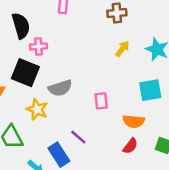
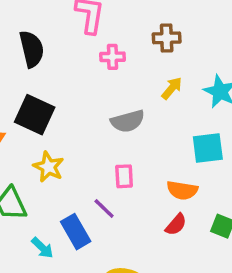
pink cross: (38, 46) -> (112, 57), moved
gray semicircle: (60, 88) -> (128, 121), moved
pink rectangle: (101, 101) -> (124, 176), moved

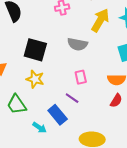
yellow arrow: (172, 88) -> (100, 20), size x1.6
black square: (35, 115) -> (35, 50), moved
gray semicircle: (128, 121) -> (77, 44), turned 36

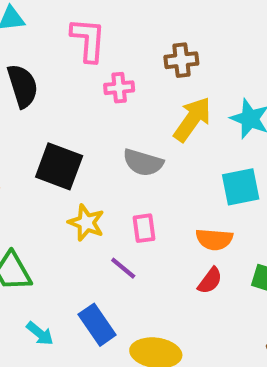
yellow star: (35, 79) -> (86, 223), moved
blue rectangle: (58, 115) -> (97, 325), moved
cyan arrow: (39, 128) -> (40, 333), moved

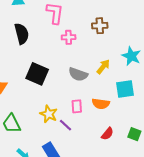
yellow arrow: (192, 119) -> (103, 67), moved, size x0.7
yellow star: (86, 223) -> (49, 114), moved
orange semicircle: (214, 239) -> (101, 104), moved

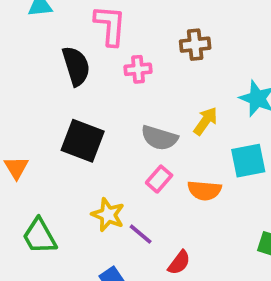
black semicircle: (22, 34) -> (76, 66), moved
pink rectangle: (77, 106) -> (159, 179), moved, turned 48
red semicircle: (107, 134) -> (179, 263), moved

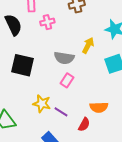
orange semicircle: (204, 190) -> (99, 107), moved

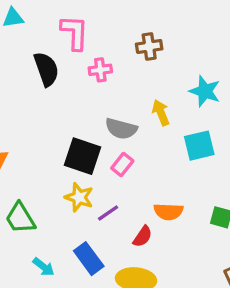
yellow arrow: (88, 45) -> (161, 113), turned -56
black square: (22, 65) -> (82, 156), moved
purple line: (61, 112) -> (108, 213), turned -72

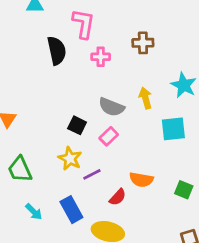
black square: (82, 156) -> (77, 125), size x0.6

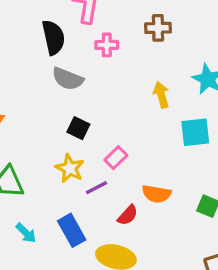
gray semicircle: (111, 107) -> (68, 79), moved
pink rectangle: (109, 136) -> (116, 158), moved

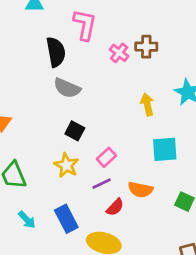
pink cross: (107, 45) -> (119, 53), moved, turned 36
cyan square: (195, 132) -> (165, 149), moved
purple line: (97, 188) -> (102, 184), moved

